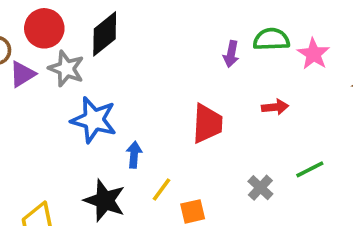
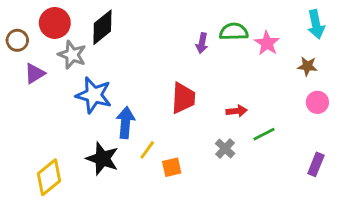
purple triangle: (22, 74) -> (35, 73), moved
red arrow: (275, 107) -> (237, 111), moved
blue arrow: (134, 155) -> (126, 123), size x1.5

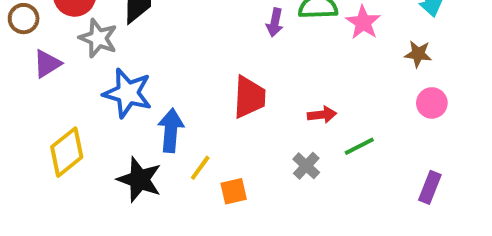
yellow diamond: (49, 177) -> (67, 152), moved

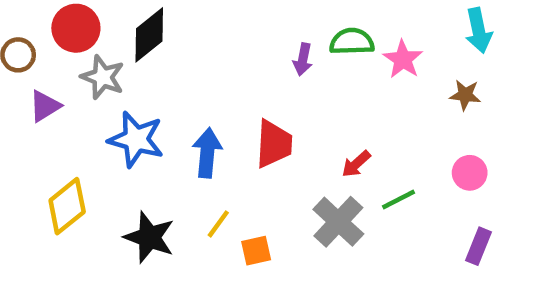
pink circle: (432, 103) -> (470, 173), moved
red arrow: (322, 115) -> (356, 164), turned 144
blue arrow: (171, 130) -> (207, 153), moved
gray cross: (306, 166) -> (338, 222), size x1.6

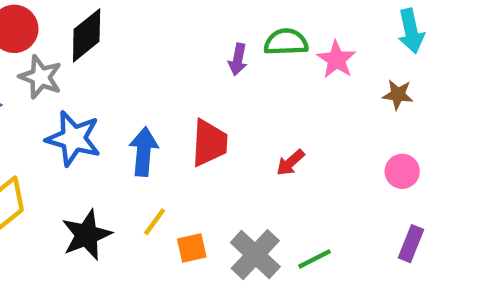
green line: (398, 199) -> (315, 259), moved
gray cross: (338, 222) -> (255, 255), moved
black star: (149, 237) -> (87, 235), turned 30

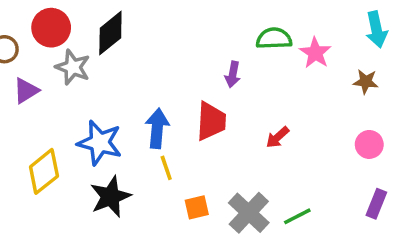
purple arrow: (238, 60) -> (233, 74), moved
blue star: (73, 138) -> (100, 143), moved
yellow line: (155, 222) -> (166, 168), moved, turned -55

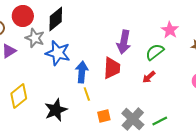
green semicircle: (274, 38) -> (155, 52), moved, turned -36
purple arrow: (233, 74) -> (124, 42), size x1.6
blue star: (100, 143) -> (58, 53), moved

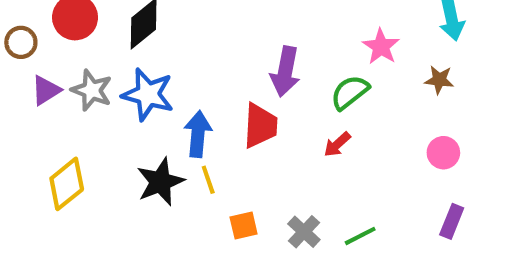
gray star: (35, 38) -> (92, 90), moved
black star: (56, 110) -> (160, 182), moved
gray cross: (133, 119) -> (304, 232), size x0.7

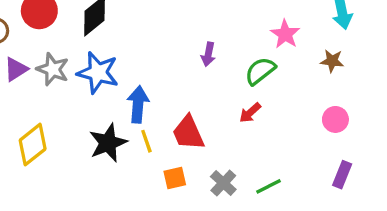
purple arrow: (285, 72) -> (208, 54), size x0.6
red trapezoid: (260, 126) -> (188, 133), moved, turned 153

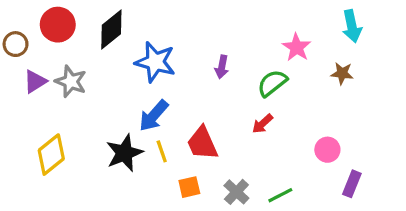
blue star: (98, 73) -> (155, 62), moved
blue arrow: (138, 104) -> (154, 116), turned -144
pink circle: (335, 119) -> (327, 150), moved

